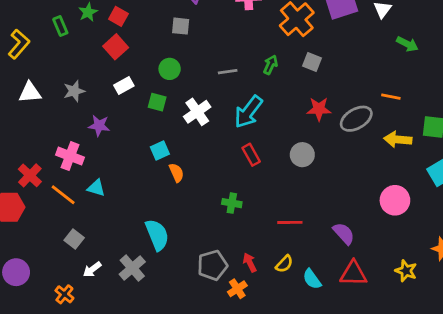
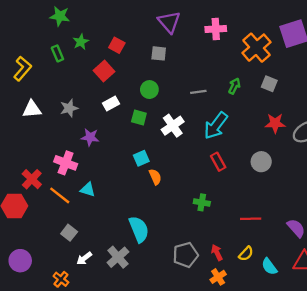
red square: (118, 16) -> (117, 45), moved
orange cross: (237, 289) -> (218, 277), moved

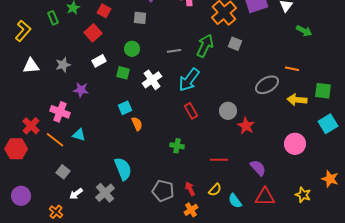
green arrow: (234, 86) -> (205, 46), size x1.6
red star: (275, 123) -> (246, 126), moved, turned 30
gray pentagon: (185, 255) -> (163, 191), turned 30

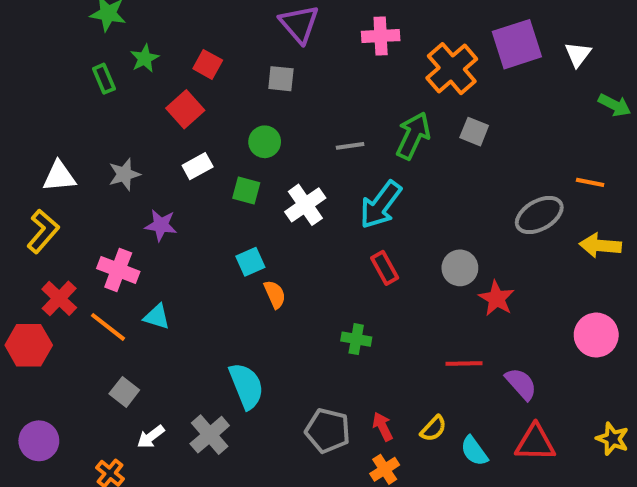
yellow L-shape: (23, 31) -> (43, 231), moved
red line: (219, 160) -> (464, 363), moved

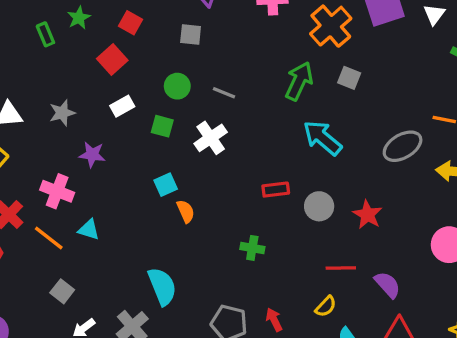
gray line: (350, 146) -> (224, 93), moved, turned 30
cyan arrow: (381, 205) -> (322, 138), moved, turned 93
red rectangle: (385, 268) -> (276, 190), turned -68
gray circle: (460, 268) -> (319, 206), moved
yellow semicircle: (433, 429) -> (326, 306), moved

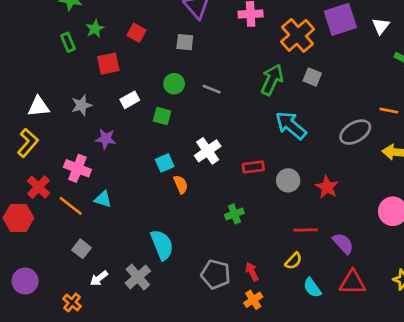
red square: (112, 59) -> (108, 64), moved, turned 30
white cross: (211, 138) -> (208, 151), moved
green cross: (252, 248) -> (234, 214), turned -30

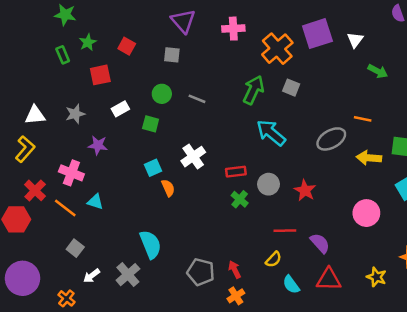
green cross: (234, 214) -> (240, 199), moved, turned -30
purple circle: (25, 281) -> (23, 278), size x1.4

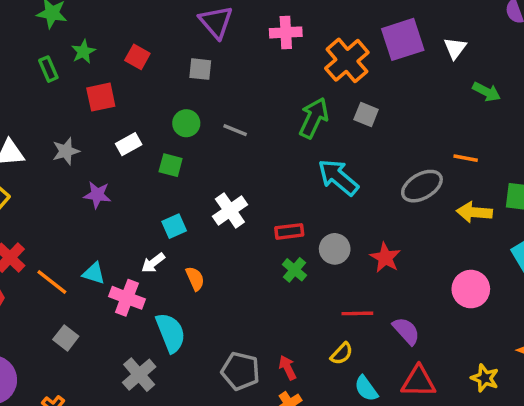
pink cross: (71, 173) -> (127, 298), moved
orange semicircle: (168, 188) -> (195, 279), moved
white arrow: (92, 276) -> (153, 263), moved

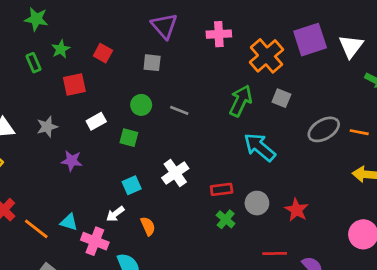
white triangle: (455, 48) -> (351, 46), size x1.4
gray ellipse: (422, 186) -> (324, 129), moved

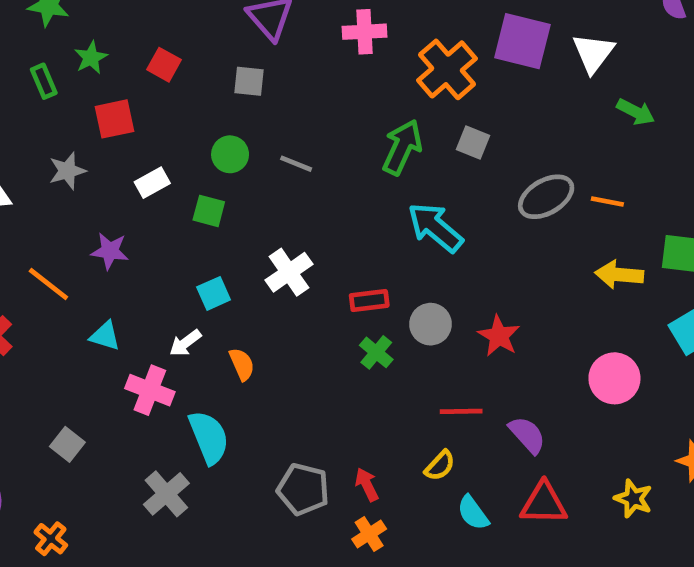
purple square: (310, 40) -> (522, 41), turned 32
gray star: (47, 127) -> (67, 171), moved
cyan triangle: (69, 222) -> (105, 336), moved
orange line: (36, 229) -> (48, 284), moved

